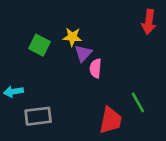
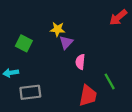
red arrow: (149, 22) -> (118, 17), turned 42
green square: (39, 45) -> (24, 43), moved
pink semicircle: (96, 68) -> (80, 62), moved

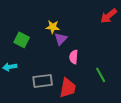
gray rectangle: (30, 92) -> (43, 81), moved
red trapezoid: (88, 96) -> (68, 88), moved

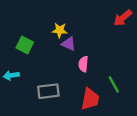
purple triangle: (61, 39) -> (69, 44), turned -48
red trapezoid: (68, 88) -> (90, 99), moved

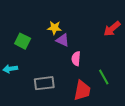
red arrow: (123, 18) -> (112, 29), moved

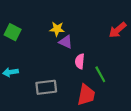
green square: (23, 41) -> (13, 32), moved
green line: (104, 77) -> (100, 74), moved

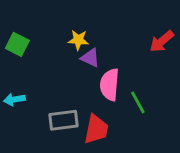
pink semicircle: (80, 61) -> (110, 85), size x1.5
red trapezoid: (86, 95) -> (96, 129), moved

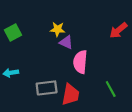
green square: (17, 44) -> (13, 33), turned 35
green line: (138, 102) -> (111, 89), moved

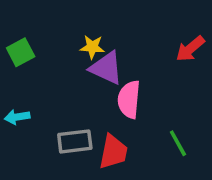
purple triangle: (66, 42) -> (106, 68), size x1.5

